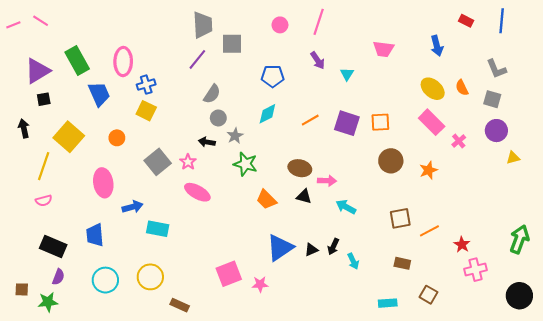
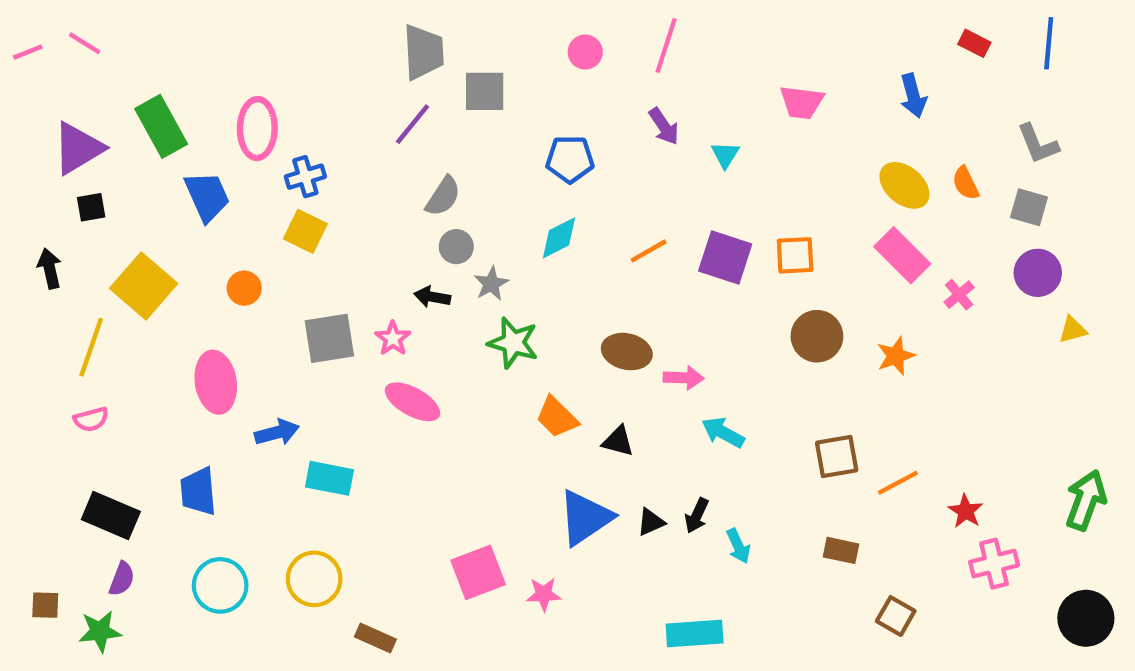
gray square: (158, 162) -> (329, 338), turned 30
black triangle: (304, 196) -> (618, 441), moved
cyan rectangle: (388, 303) -> (695, 634), moved, size x1.4

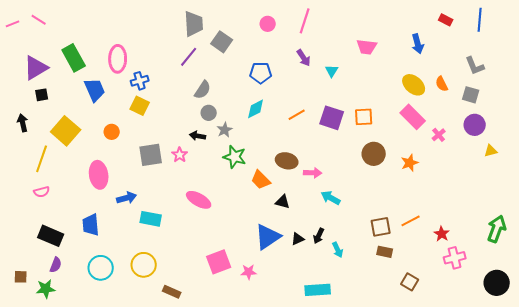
gray square: (485, 91) -> (222, 42), turned 35
pink ellipse: (413, 402) -> (199, 200), moved
orange trapezoid: (557, 417) -> (261, 180), moved
brown square: (837, 456) -> (381, 227), moved

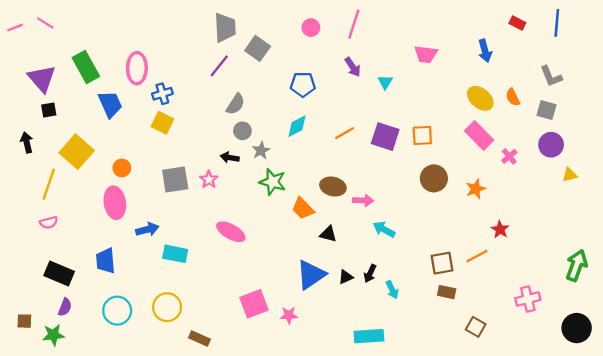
purple triangle: (36, 68) -> (42, 79), turned -40
orange circle: (112, 132) -> (122, 168), moved
red star: (442, 234) -> (500, 229), moved

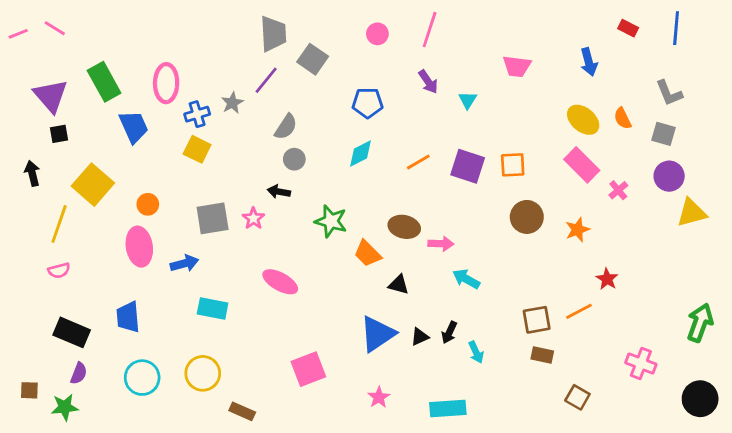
gray star: (261, 151) -> (232, 103), moved
yellow triangle: (570, 175) -> (692, 213), size x1.6
blue arrow: (147, 229) -> (184, 263), moved
pink cross: (528, 299) -> (641, 363), turned 35
pink star: (289, 315) -> (379, 397), moved, turned -30

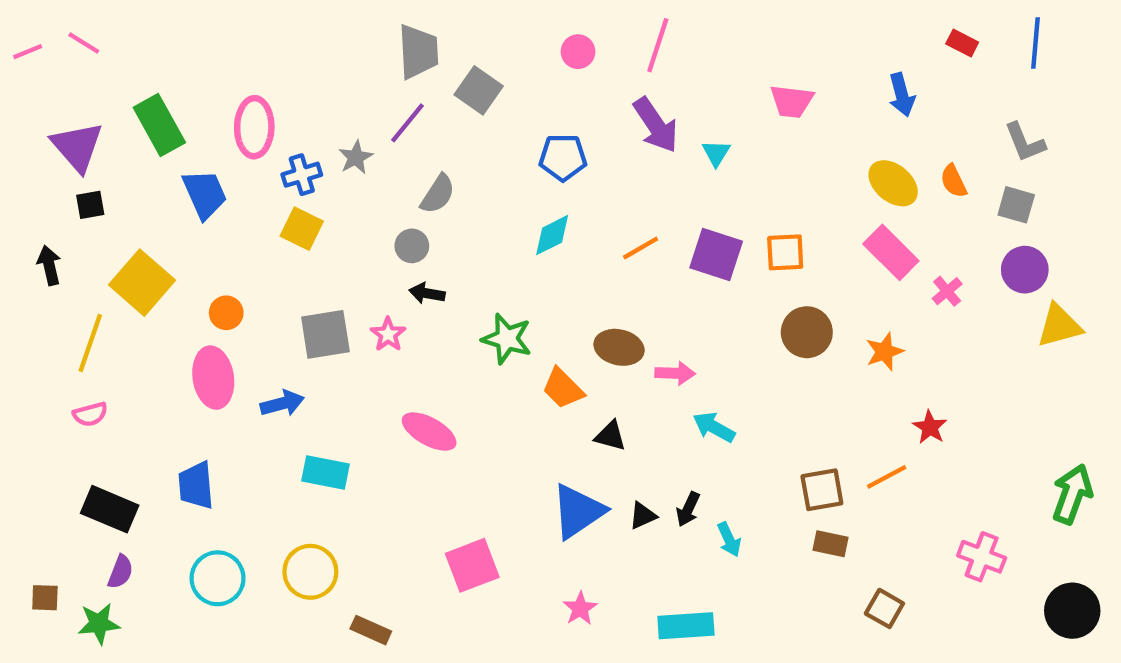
purple arrow: (428, 82) -> (656, 125), size x1.5
gray circle: (294, 159) -> (412, 246), moved

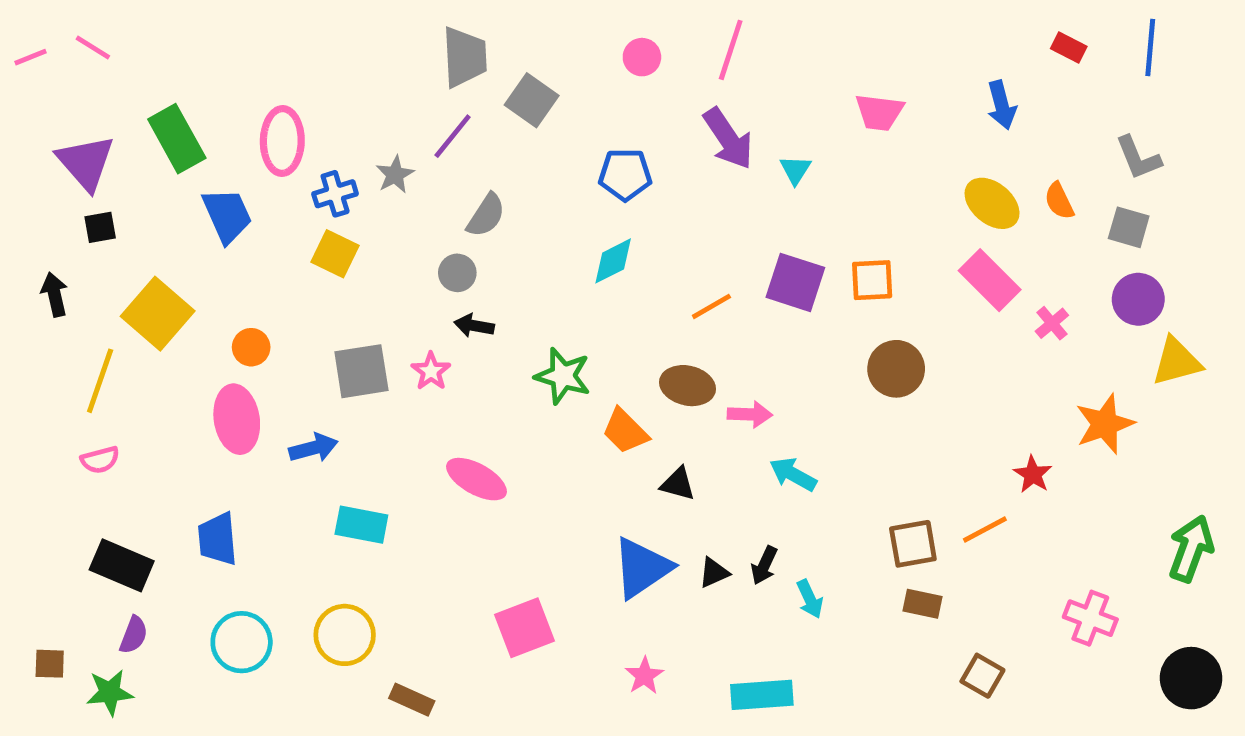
orange line: (641, 248) -> (711, 306), moved
orange star: (884, 352) -> (1105, 424), moved, size x1.4

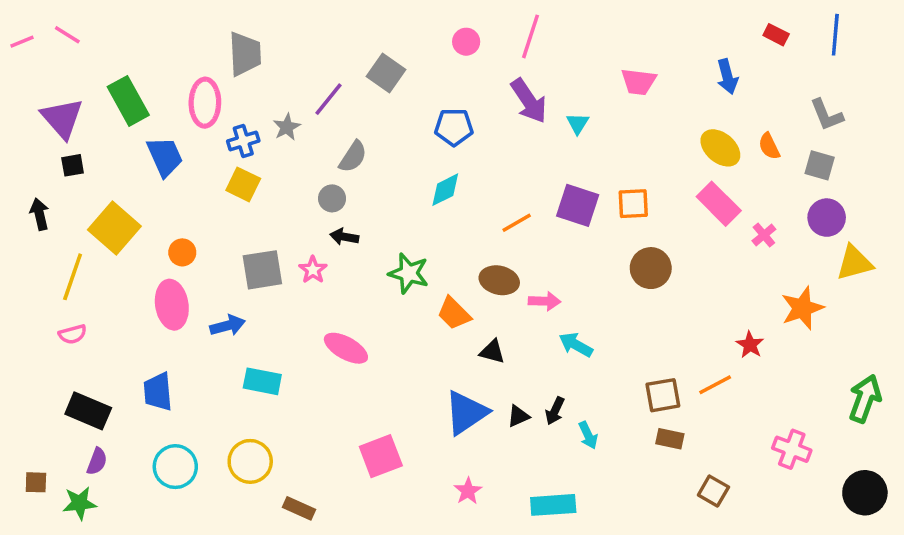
gray trapezoid: (465, 57) -> (245, 54), moved

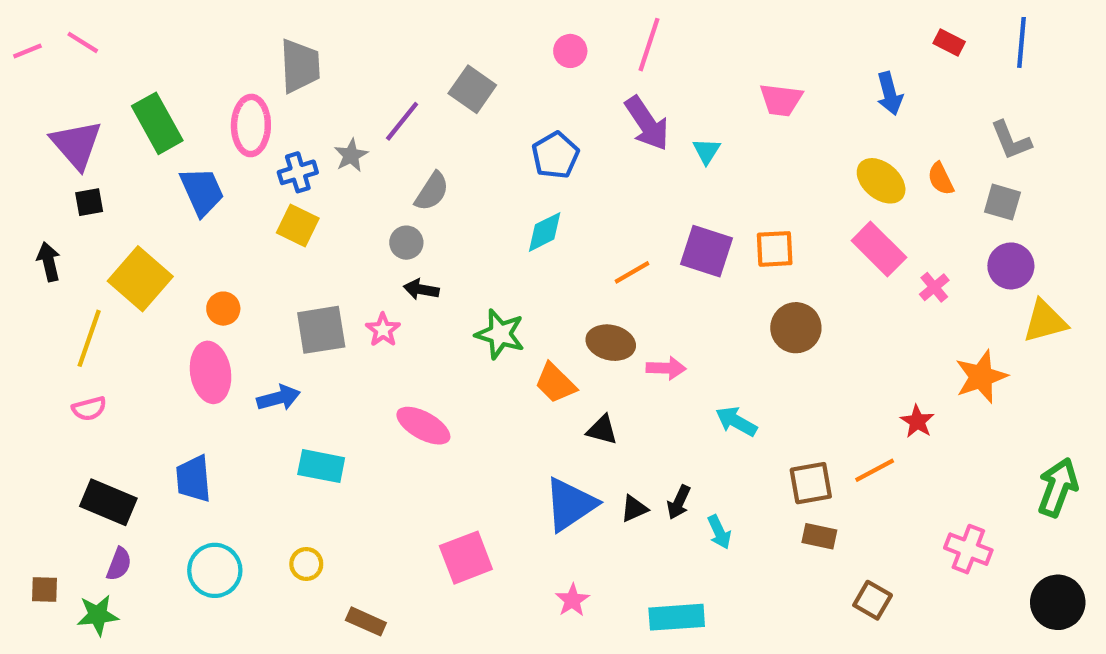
blue pentagon: (454, 127) -> (555, 155), turned -30
cyan arrow: (576, 345) -> (736, 421), moved
yellow circle: (250, 461) -> (306, 564), size x0.6

